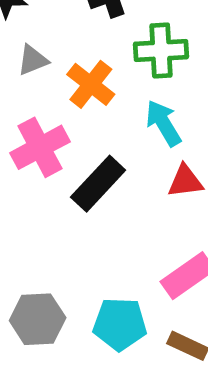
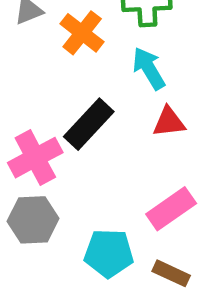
pink cross: (40, 147) -> (35, 158), moved
gray hexagon: (38, 319) -> (33, 220), moved

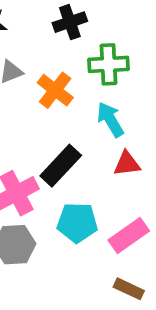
cyan pentagon: (109, 253) -> (77, 223), moved

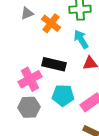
black rectangle: (61, 166) -> (54, 64), turned 60

